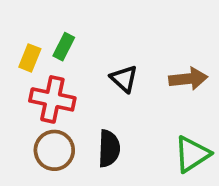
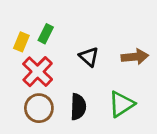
red cross: (52, 99) -> (38, 72), turned 32
green triangle: (192, 154) -> (121, 104), moved

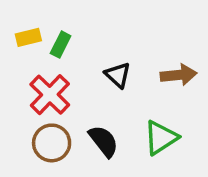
yellow rectangle: (21, 42) -> (28, 37), moved, turned 54
black semicircle: (78, 107) -> (103, 141), turned -40

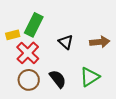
yellow rectangle: (28, 37) -> (13, 35), moved
green rectangle: (61, 45) -> (34, 25), size x1.6

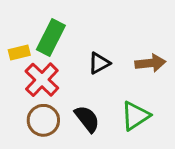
black triangle: (66, 42) -> (99, 63), turned 49

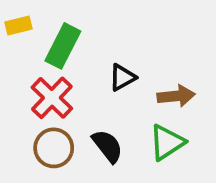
yellow rectangle: (19, 53) -> (18, 26), moved
brown arrow: (150, 63) -> (176, 96), moved

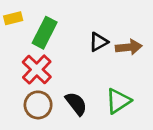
black triangle: (122, 77) -> (98, 42), moved
brown arrow: (176, 96) -> (129, 47), moved

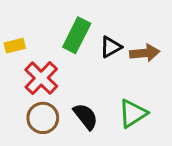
yellow rectangle: (13, 18) -> (15, 46), moved
green rectangle: (45, 33) -> (77, 35), moved

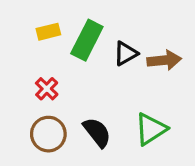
yellow rectangle: (15, 46) -> (48, 32), moved
red cross: (41, 78) -> (47, 89), size x0.6

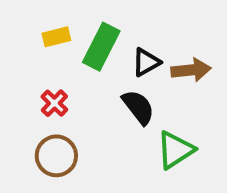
black semicircle: (97, 132) -> (138, 107), moved

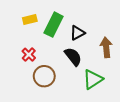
brown arrow: (191, 70) -> (106, 47), moved, turned -90
brown circle: (56, 156) -> (44, 76), moved

